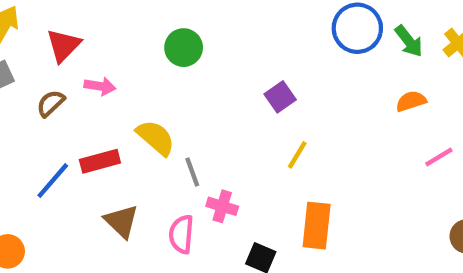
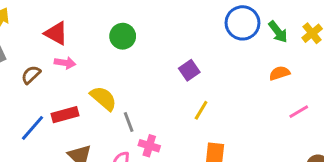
red triangle: (63, 45) -> (56, 33), moved, turned -45

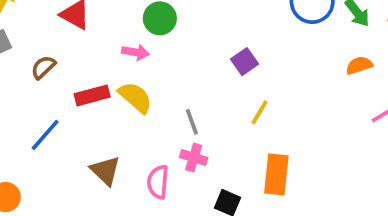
pink arrow: (65, 63) -> (135, 52), moved
red rectangle: (65, 115) -> (92, 95), moved
gray line: (129, 122) -> (192, 122), moved

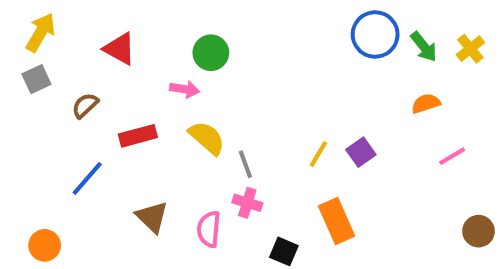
purple square: (244, 62) -> (361, 152), moved
yellow semicircle: (135, 97) -> (207, 138), moved
orange rectangle: (276, 174) -> (337, 221), turned -30

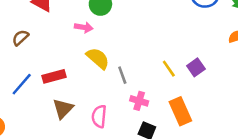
red rectangle: (138, 136) -> (54, 76), moved
yellow line: (318, 154) -> (169, 69), turned -66
pink cross: (247, 203) -> (139, 101), moved
brown triangle: (152, 217) -> (63, 109), turned 30

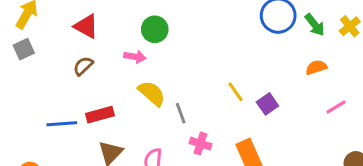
brown semicircle: (20, 38) -> (83, 66), moved
yellow line: (169, 69) -> (235, 92), moved
blue line: (22, 84) -> (62, 124), turned 45

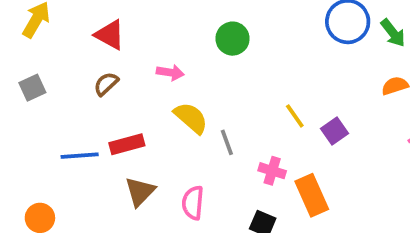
green circle: (155, 29) -> (233, 39), moved
gray square: (24, 49) -> (32, 88), moved
pink cross: (200, 144) -> (272, 171), moved

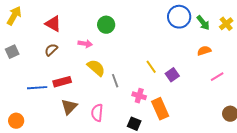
green circle: (233, 39) -> (106, 25), moved

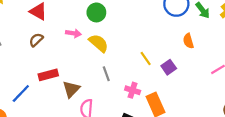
orange semicircle: (204, 51) -> (188, 41), moved, turned -88
yellow semicircle: (96, 68) -> (99, 43), moved
blue line: (37, 88) -> (21, 93), moved, turned -42
brown triangle: (69, 107) -> (71, 89), moved

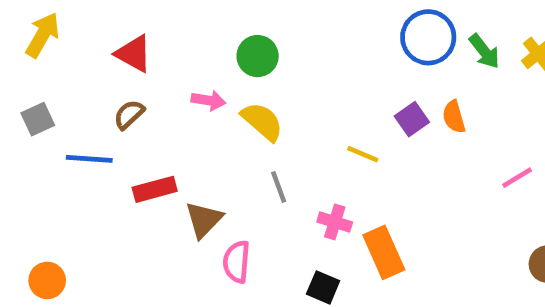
yellow line: (146, 58) -> (363, 154), turned -32
purple square: (169, 67) -> (412, 119), moved
blue line: (21, 93) -> (89, 159), moved, turned 50

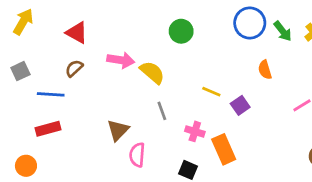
green circle: (258, 56) -> (181, 31), moved
pink arrow: (208, 100) -> (121, 60), size x1.4
purple square: (412, 119) -> (240, 105), moved
red rectangle: (155, 189) -> (48, 129), moved

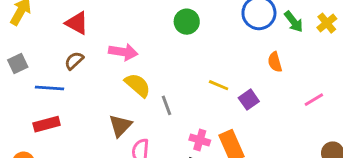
yellow semicircle: (152, 72) -> (138, 85), moved
pink cross: (195, 131) -> (200, 140), moved

